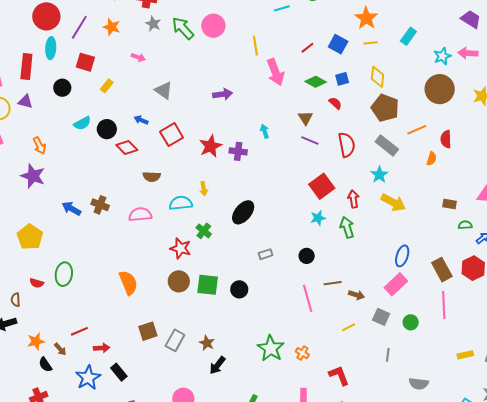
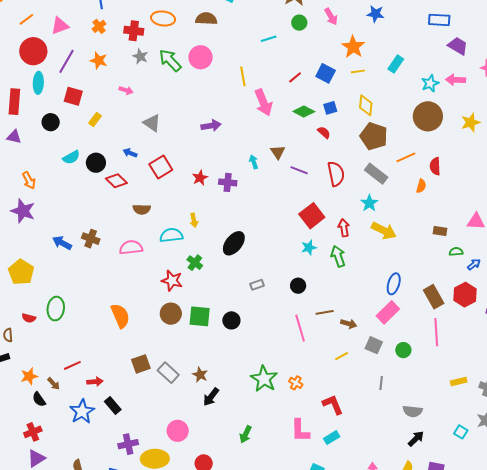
brown triangle: (305, 118) -> (278, 152), moved
red star: (211, 146) -> (200, 178), size x0.7
gray rectangle: (175, 340) -> (168, 373), turned -75

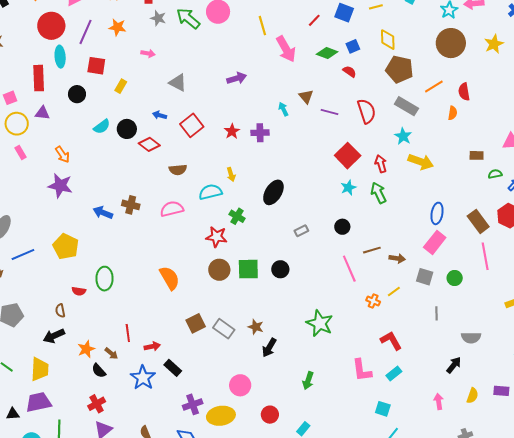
red line: (72, 365) -> (128, 333), turned -66
orange cross: (296, 383) -> (373, 301), moved
black arrow: (416, 439) -> (454, 365), moved

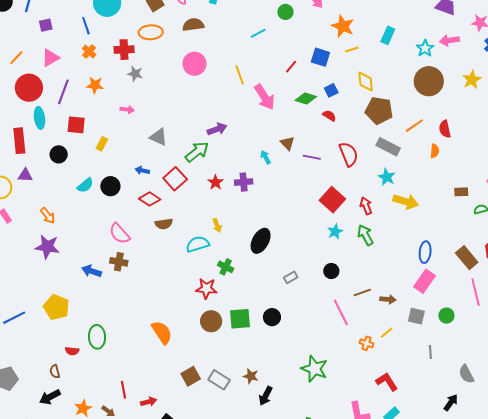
green arrow: (188, 18) -> (197, 152), moved, turned 105
red diamond: (149, 144) -> (150, 199), moved
pink semicircle: (172, 209) -> (119, 234), moved, turned -115
gray semicircle: (471, 338) -> (466, 374), turned 66

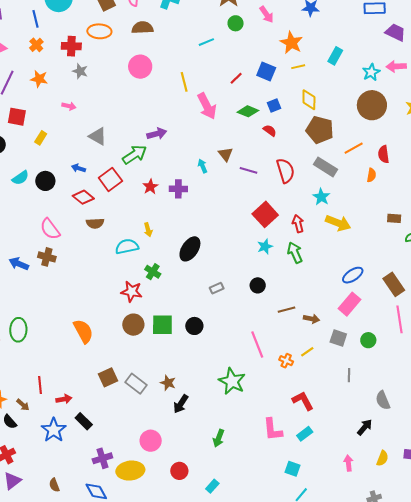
blue ellipse: (425, 252) -> (353, 275), turned 45
pink line: (341, 312) -> (257, 344), moved

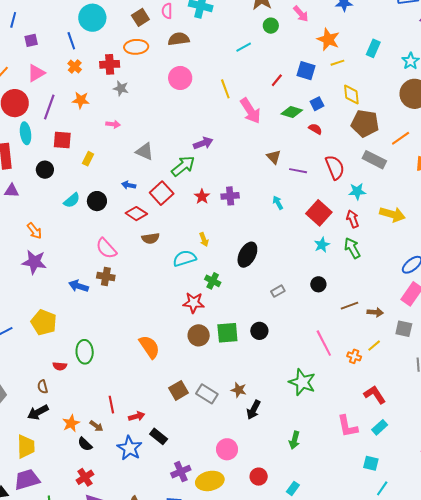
cyan arrow: (203, 166) -> (278, 203), moved
cyan star: (321, 197) -> (357, 191), moved, turned -30

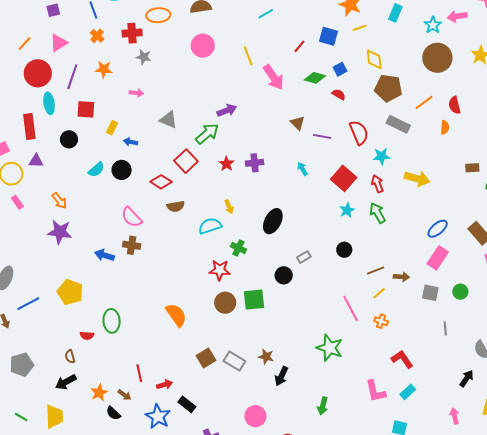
blue arrow: (129, 185) -> (131, 142), moved
black circle: (259, 331) -> (284, 275), moved
yellow line: (374, 346) -> (379, 293), moved

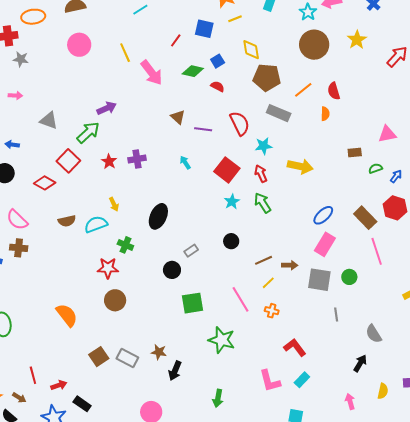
brown semicircle: (176, 206) -> (67, 221), moved
gray square: (430, 293) -> (319, 280), size x1.4
green square: (254, 300) -> (192, 303), moved

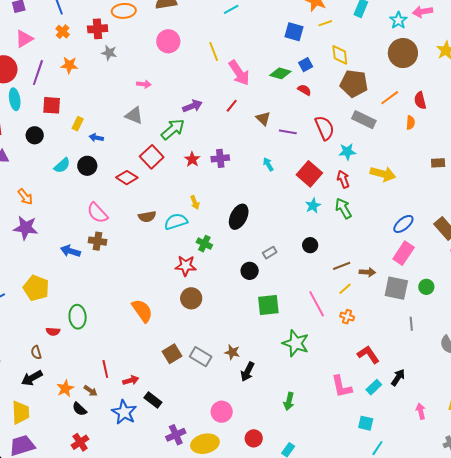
red line: (176, 40) -> (232, 106), moved
pink arrow: (15, 95) -> (144, 84), moved
black arrow: (360, 363) -> (398, 377), moved

